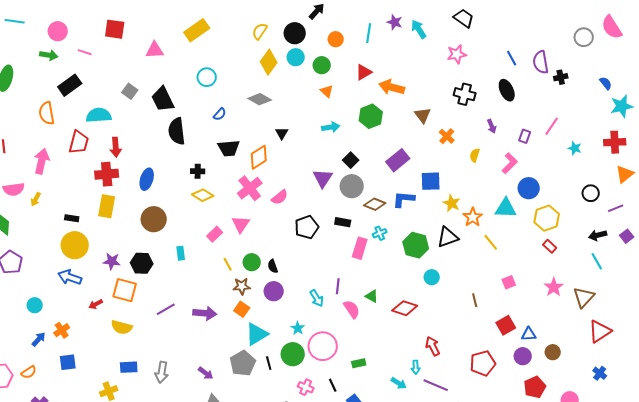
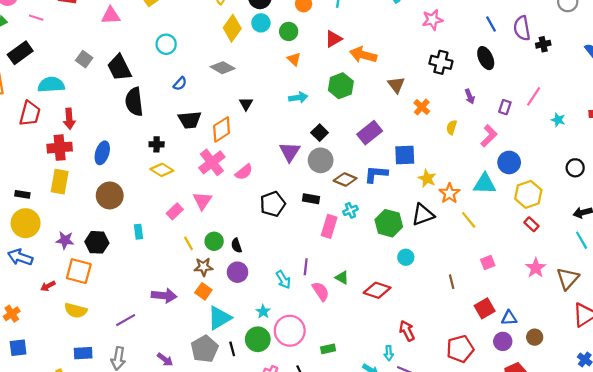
purple line: (166, 309) -> (126, 320), moved

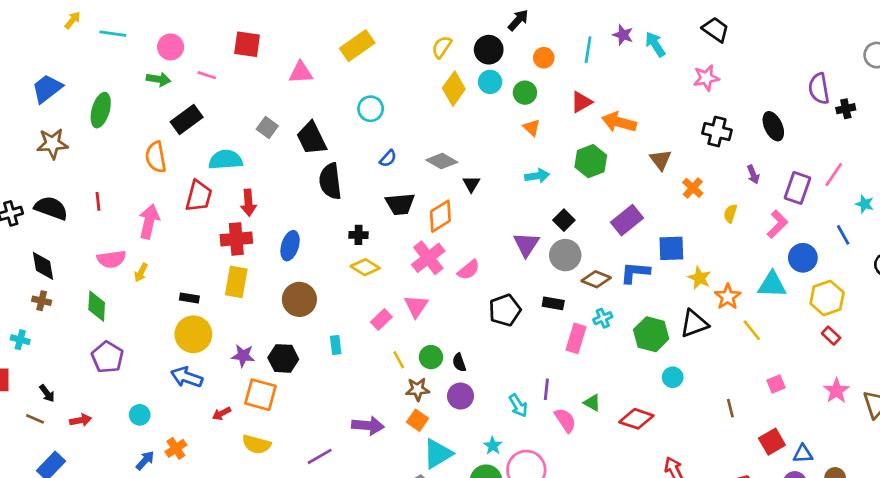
blue line: (491, 24) -> (843, 235), moved
gray diamond: (223, 68) -> (442, 161), moved
purple rectangle: (505, 107) -> (797, 188), size x1.6

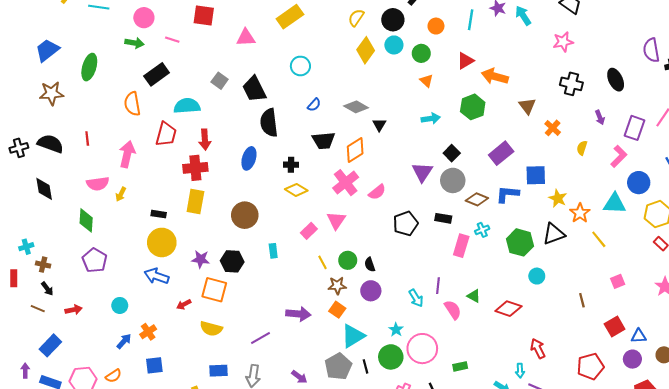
blue ellipse: (290, 246) -> (249, 158), moved
brown cross: (42, 301) -> (43, 265), moved
cyan cross: (20, 340) -> (26, 247), turned -32

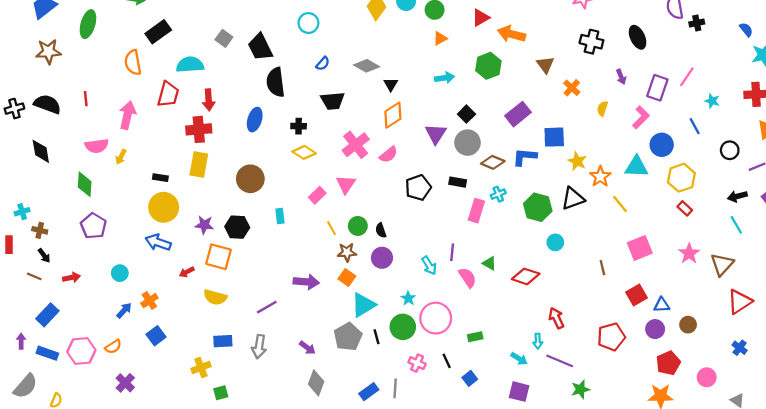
orange triangle: (427, 81) -> (440, 38), turned 48
orange diamond: (355, 150) -> (393, 115), moved
pink square: (618, 281) -> (640, 248), size x1.6
blue square: (154, 365) -> (156, 336), turned -30

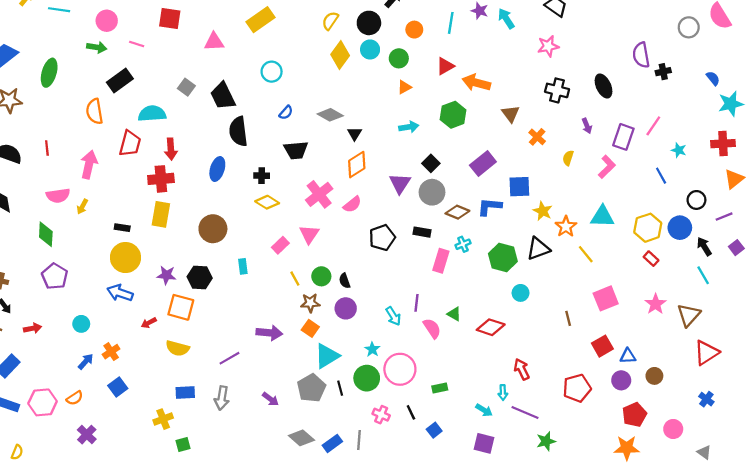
blue circle: (662, 145) -> (680, 228), moved
black arrow: (737, 196) -> (704, 246), turned 72
gray diamond: (316, 383) -> (301, 438), moved, turned -70

